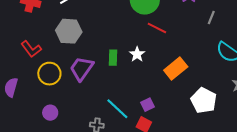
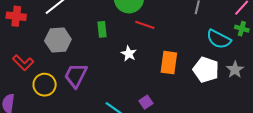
green rectangle: (113, 58) -> (102, 29), moved
orange rectangle: (176, 69) -> (169, 63), turned -35
white pentagon: (204, 100) -> (206, 70), moved

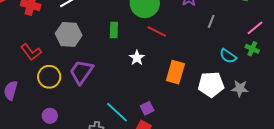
cyan semicircle: (219, 39) -> (228, 56), size x0.7
white pentagon: (206, 70) -> (211, 84), turned -30
gray star: (235, 70) -> (240, 88), turned 30

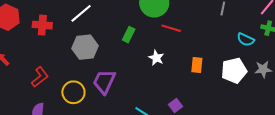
green rectangle: (114, 30) -> (129, 35), turned 35
red L-shape: (31, 52) -> (40, 77), moved, turned -80
orange rectangle: (175, 72) -> (197, 65), size x0.7

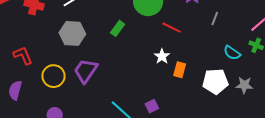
red line: (171, 28) -> (172, 28), moved
white star: (156, 58) -> (162, 56), moved
red L-shape: (40, 77) -> (23, 55), turned -85

